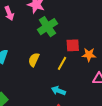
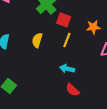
red square: (73, 45) -> (64, 20), moved, turned 32

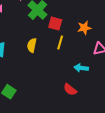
cyan arrow: (67, 69) -> (81, 68), moved

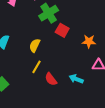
yellow line: (60, 42) -> (37, 67), moved
red semicircle: (70, 90) -> (51, 79), moved

